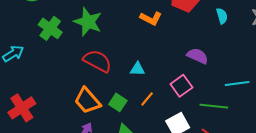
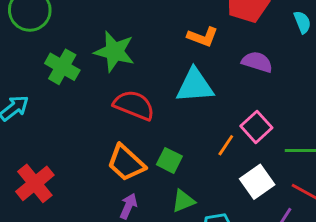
purple semicircle: (197, 56) -> (257, 62), moved
cyan triangle: (137, 69) -> (195, 86), moved, size x1.8
orange line: (147, 99) -> (226, 145), moved

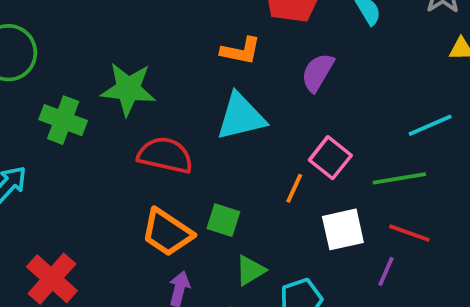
purple semicircle: (257, 62) -> (318, 72), turned -68
white square: (257, 182) -> (343, 229), turned 32

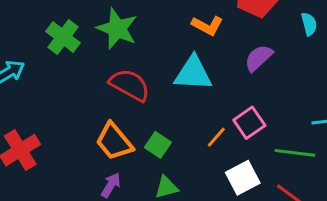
white square: (343, 229) -> (243, 178), turned -32

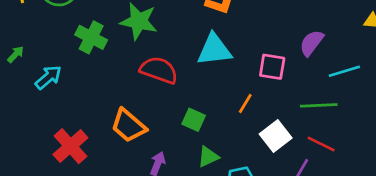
purple semicircle: (259, 58) -> (312, 43), moved
pink square: (249, 123) -> (272, 67), moved, turned -36
orange trapezoid: (114, 142) -> (129, 126), moved

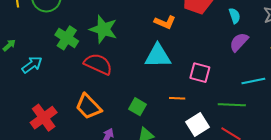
purple semicircle: (312, 43) -> (239, 42), moved
red semicircle: (159, 70) -> (98, 64), moved
orange line: (245, 104) -> (177, 98), turned 56

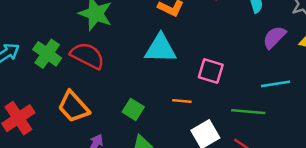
green cross: (67, 38) -> (47, 54), moved
purple semicircle: (239, 42) -> (274, 37), moved

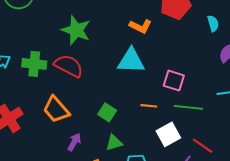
green cross: (47, 54) -> (34, 64), turned -30
green line: (248, 112) -> (188, 107), moved

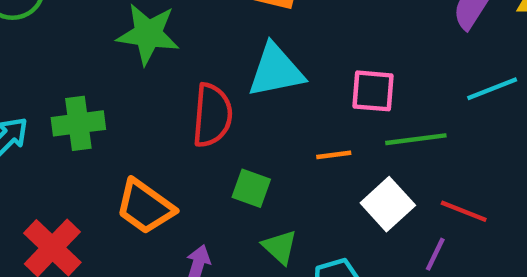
red semicircle: (69, 66) -> (212, 115), moved, turned 80
green triangle: (114, 143) -> (280, 247), turned -48

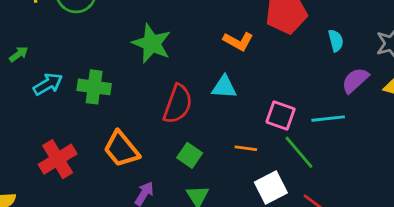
cyan triangle: (276, 71) -> (224, 87), size x0.7
cyan line: (492, 89) -> (328, 119), moved
green line: (416, 139) -> (299, 152), turned 42

